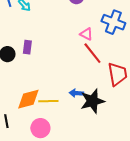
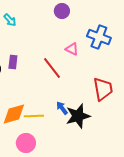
red line: (92, 53) -> (52, 68), moved
blue arrow: (76, 93) -> (62, 108), turned 48

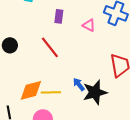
purple rectangle: (13, 62) -> (59, 16), moved
red line: (52, 68) -> (50, 47), moved

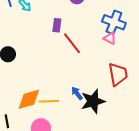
pink triangle: (89, 25) -> (110, 38), moved
red line: (50, 47) -> (72, 43), moved

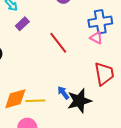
blue cross: (114, 22) -> (100, 22), turned -30
purple rectangle: (57, 25) -> (22, 24), moved, turned 40

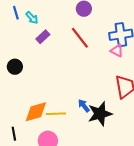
red line: (58, 43) -> (80, 38), moved

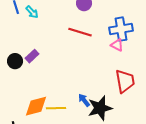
purple rectangle: (43, 37) -> (32, 56), moved
red line: (80, 38) -> (80, 32), turned -35

